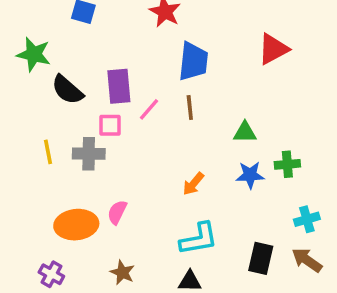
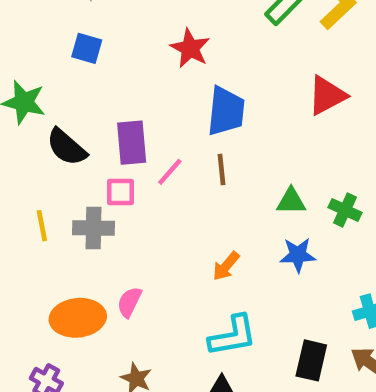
green cross: (287, 164) -> (345, 210), moved, turned 30

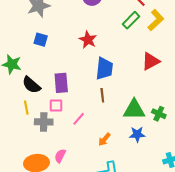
pink line: (170, 172) -> (79, 119), moved
green triangle: (291, 201) -> (134, 110), size x1.6
yellow line: (42, 226) -> (26, 108), moved

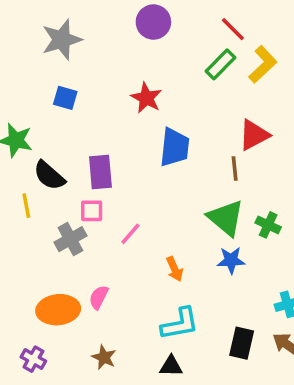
brown line: (102, 95) -> (235, 168), moved
yellow line: (26, 108) -> (26, 206), moved
green triangle: (134, 110) -> (226, 218), turned 40
gray cross: (44, 122) -> (70, 239), turned -30
orange arrow: (104, 139) -> (175, 269), turned -64

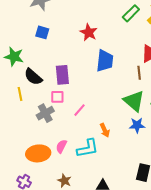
cyan L-shape: (180, 324) -> (88, 148), moved

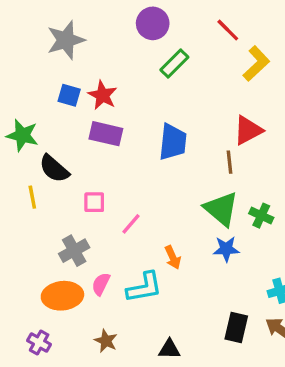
green rectangle: (131, 13) -> (174, 63), moved
red star: (89, 32) -> (103, 95), moved
purple rectangle: (62, 75) -> (106, 134), moved, turned -72
gray cross: (45, 113) -> (74, 251), moved

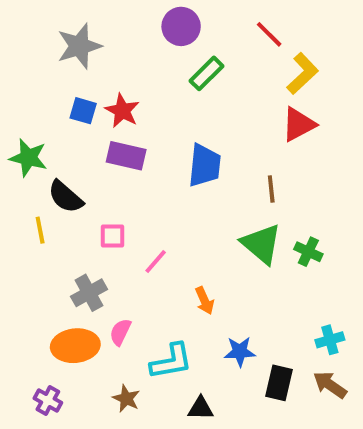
red triangle: (248, 130) -> (299, 124), moved
blue star: (226, 249) -> (240, 352), moved
cyan L-shape: (144, 287) -> (171, 361), moved

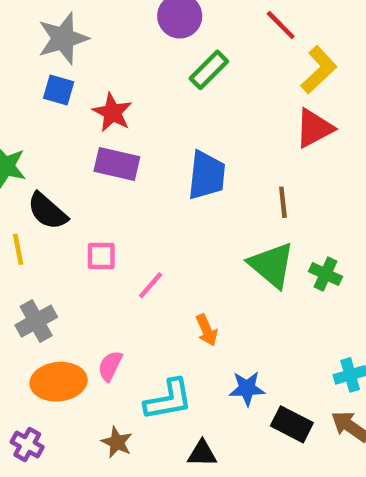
blue square: (83, 111) -> (59, 90), moved
gray cross: (89, 293) -> (36, 321), moved
black rectangle: (279, 383) -> (292, 424), turned -76

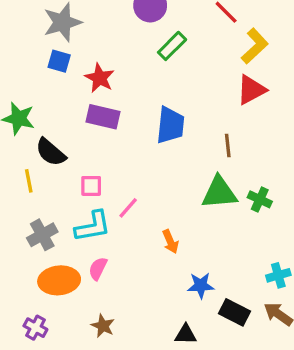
green triangle: (272, 265) -> (219, 193), turned -45
cyan L-shape: (168, 400) -> (93, 226), moved
black triangle: (202, 453) -> (186, 334), moved

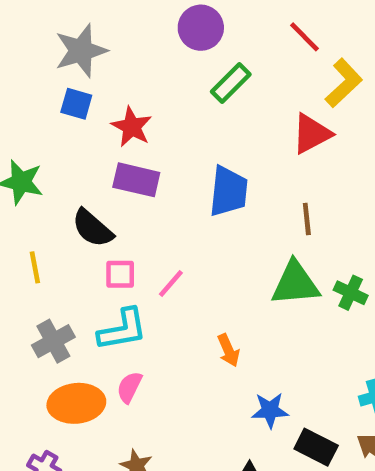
red triangle: (251, 90) -> (311, 134), moved
black semicircle: (51, 152) -> (92, 228), moved
pink line: (128, 208) -> (171, 284), moved

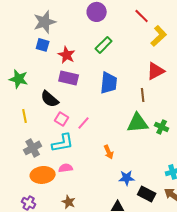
green rectangle: (231, 83) -> (104, 45), moved
red triangle: (311, 134) -> (156, 71), moved
pink square: (120, 274) -> (62, 119), turned 32
pink semicircle: (129, 387) -> (66, 168), turned 56

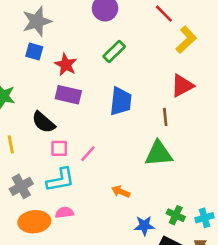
pink square: (62, 119) -> (59, 148), turned -32
green cross: (162, 127) -> (176, 215), moved
orange arrow: (109, 152) -> (121, 192), turned 136

